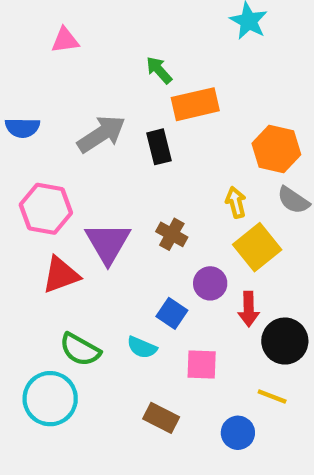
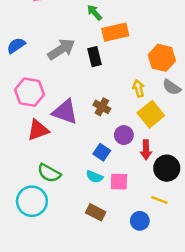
blue semicircle: (22, 128) -> (16, 46), turned 144
purple triangle: (108, 243) -> (65, 112), turned -40
cyan semicircle: (142, 347) -> (94, 177), moved

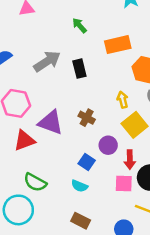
orange rectangle: (115, 32) -> (118, 45), moved
pink square: (119, 182) -> (124, 184), moved

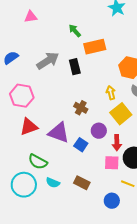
orange rectangle: (118, 45) -> (95, 47), moved
purple triangle: (51, 122) -> (59, 133), moved
cyan semicircle: (79, 186) -> (53, 183), moved
brown rectangle: (81, 221) -> (82, 183), moved

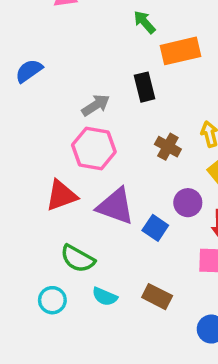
gray arrow: (48, 61) -> (96, 105), moved, size x0.7
pink hexagon: (22, 96) -> (94, 148), moved
brown cross: (81, 108) -> (168, 147), moved
cyan circle: (24, 185) -> (52, 300), size x0.6

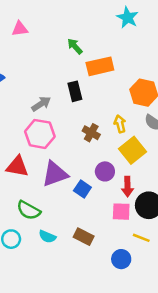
red triangle: (61, 195) -> (17, 166), turned 30
purple triangle: (116, 206) -> (55, 174), turned -40

